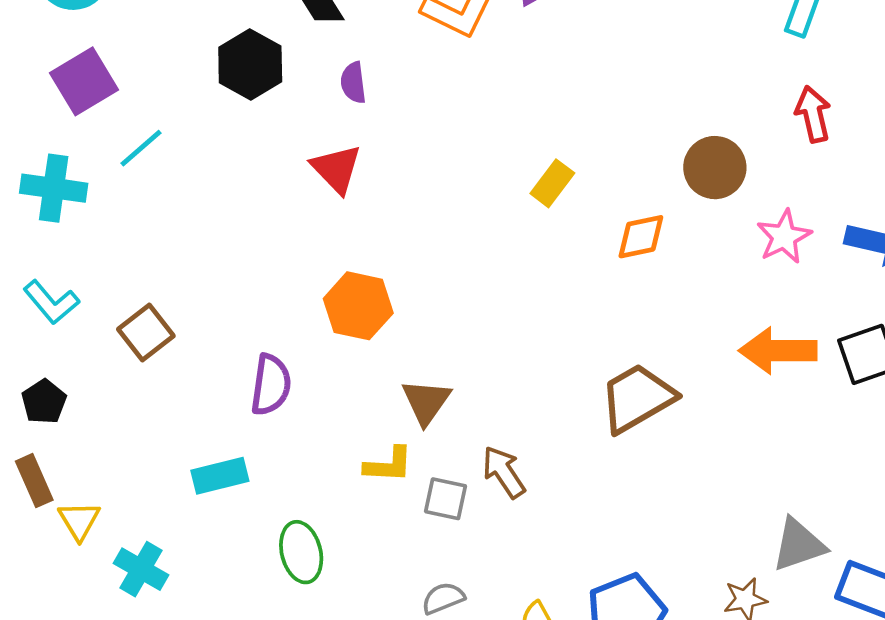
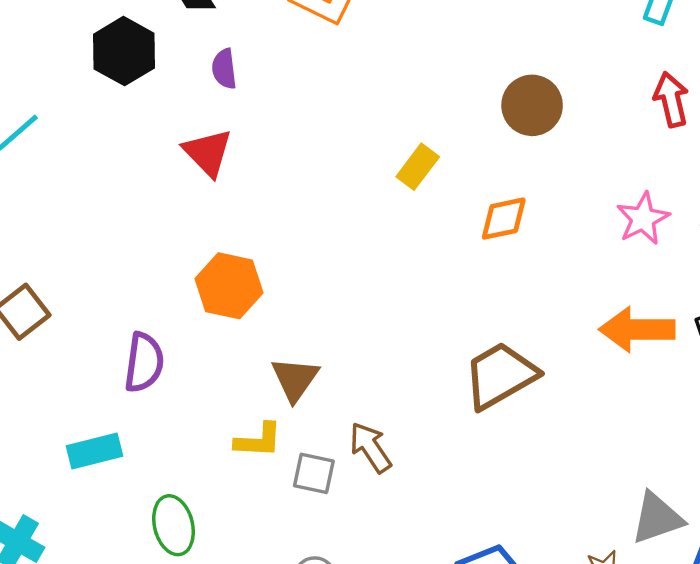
brown circle: (715, 168) -> (532, 105), moved

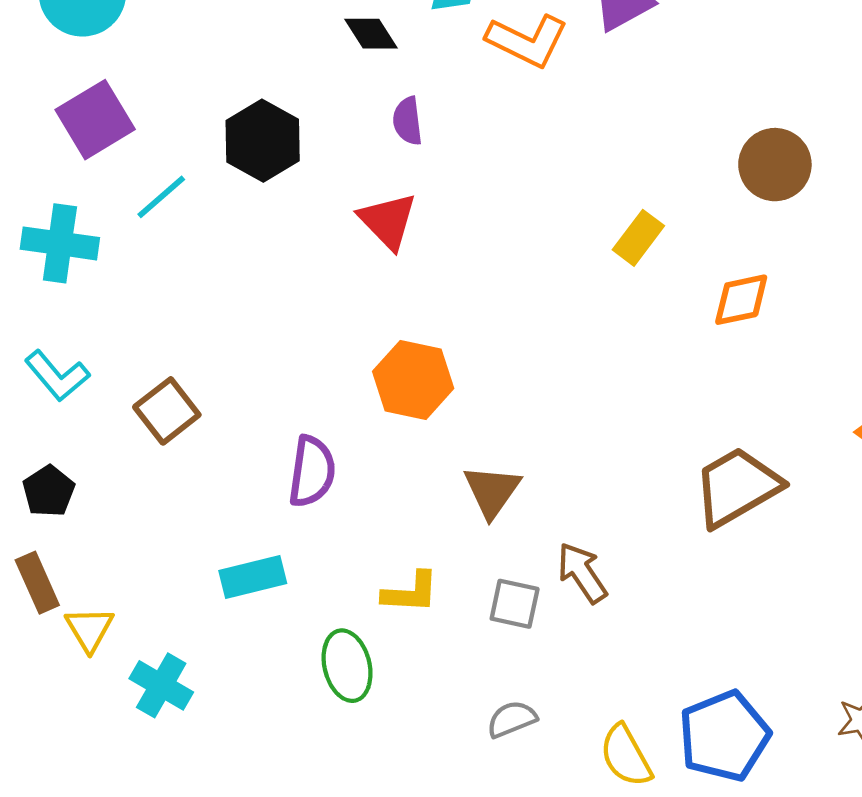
black hexagon: (124, 51) -> (263, 141), moved
yellow L-shape: (258, 440) -> (410, 592), moved

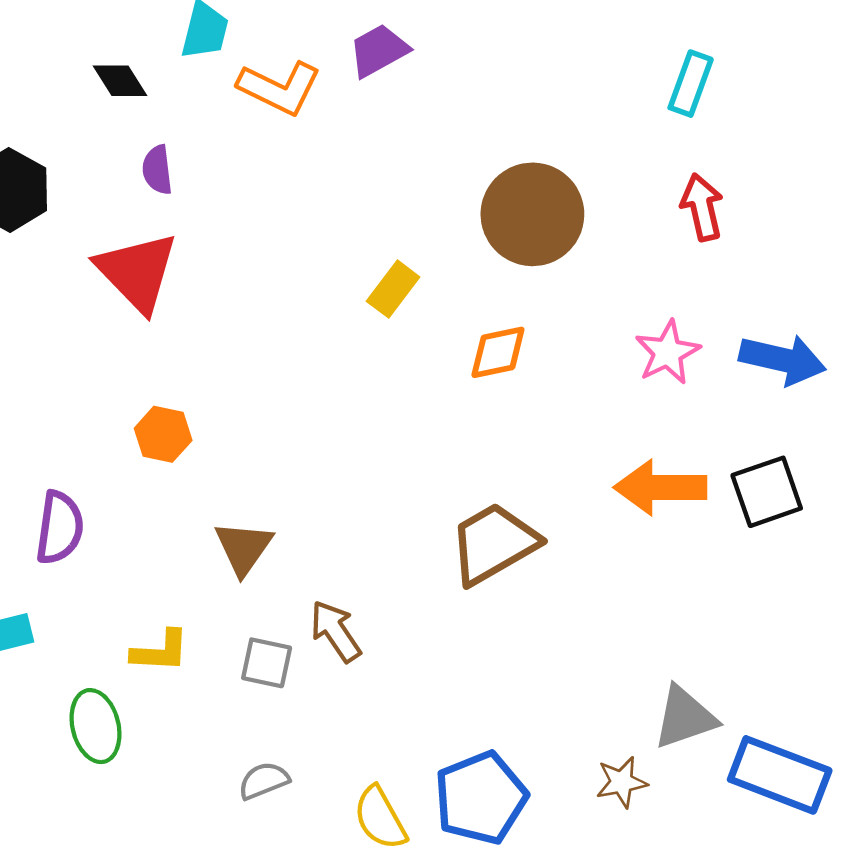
brown circle: (775, 165) -> (532, 214), size x1.4
red triangle: (388, 221) -> (137, 272), size x1.4
orange hexagon: (413, 380) -> (163, 434), size x0.7

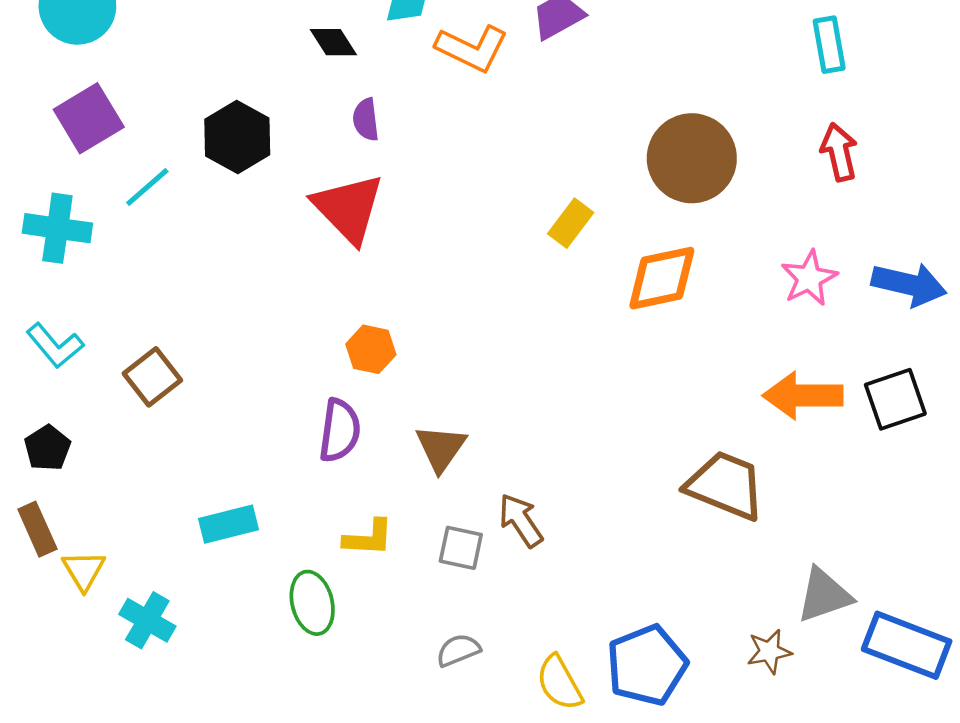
cyan rectangle: (691, 84) -> (829, 45), turned -30
orange diamond: (498, 352) -> (662, 278), size x1.4
purple semicircle: (60, 528) -> (340, 430), moved
brown trapezoid: (494, 544) -> (725, 485), moved, turned 52

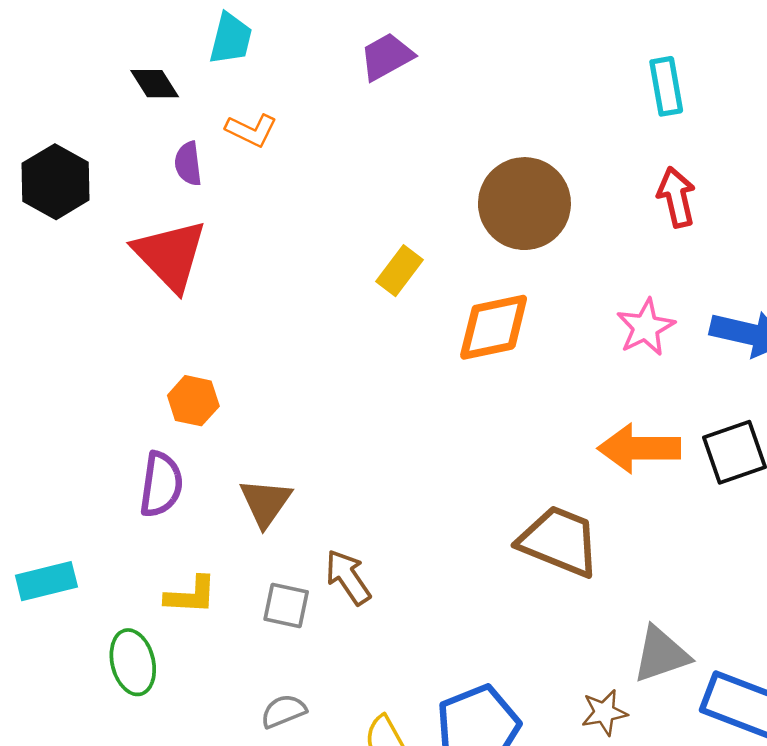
orange L-shape: (472, 48) -> (251, 130), moved, size x0.7

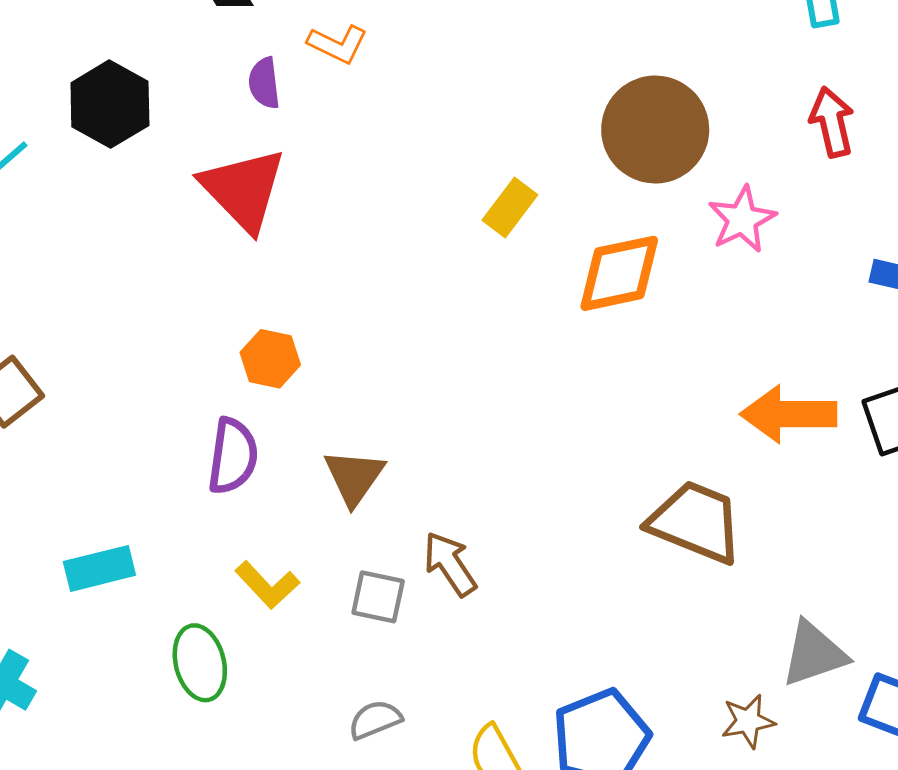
pink star: (646, 327) -> (742, 219), moved
yellow L-shape: (191, 595) -> (267, 585), turned 44

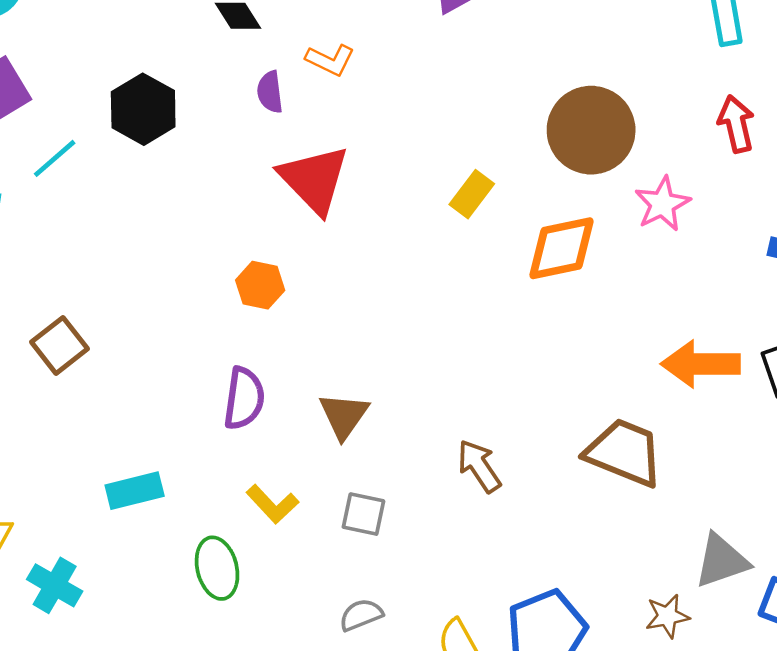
red triangle: (243, 189) -> (314, 179), moved
orange hexagon: (270, 359) -> (260, 285), moved
brown arrow: (450, 564) -> (479, 466), moved

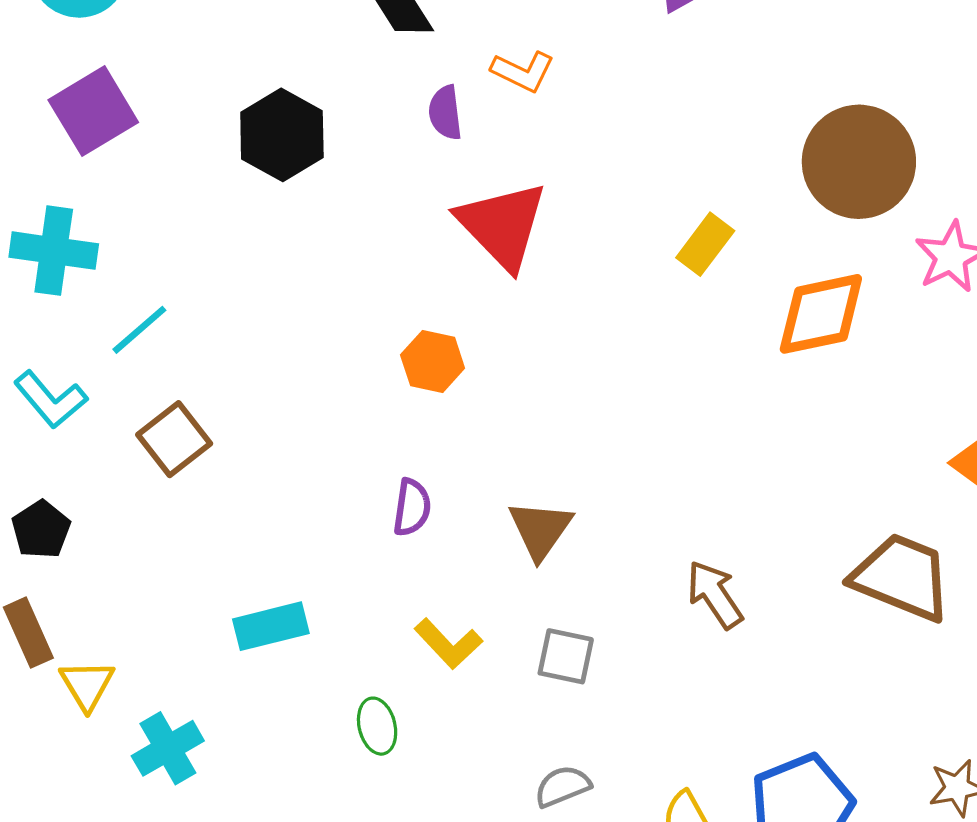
cyan line: (55, 158) -> (139, 330), moved
purple semicircle: (244, 398) -> (412, 507), size x0.7
green ellipse: (217, 568) -> (377, 726), size x0.7
cyan cross: (55, 585) -> (168, 748), turned 30

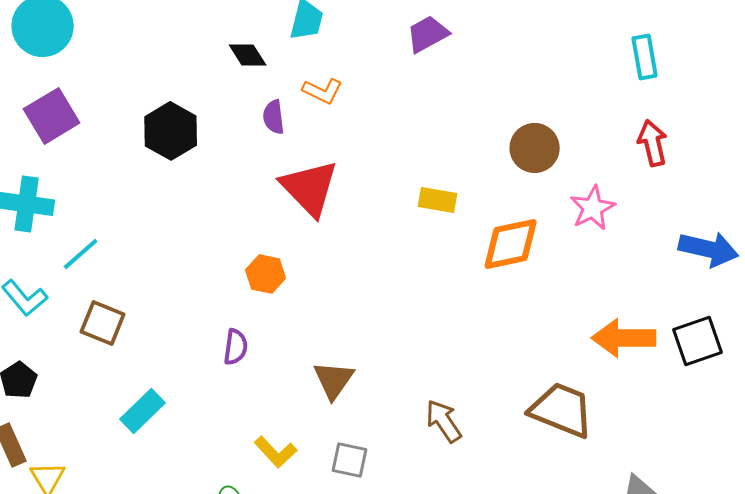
brown circle: (859, 162) -> (535, 148), size x0.7
yellow rectangle: (705, 244) -> (438, 200), turned 63
brown square: (174, 439) -> (103, 323), turned -30
purple semicircle: (412, 507) -> (236, 347), moved
cyan rectangle: (271, 626) -> (143, 411), moved, turned -30

